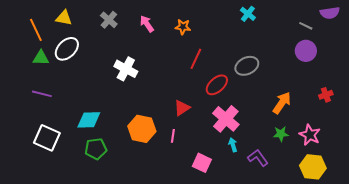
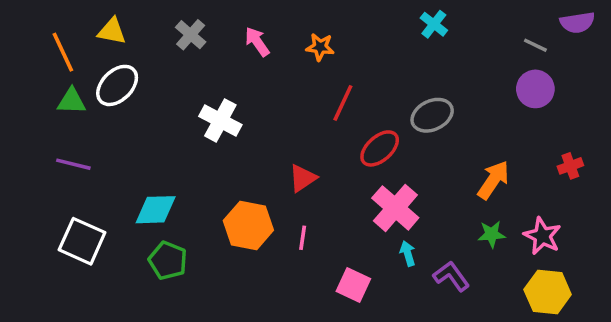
red triangle: (182, 108) -> (303, 178), moved
green pentagon: (96, 149) -> (168, 260), turned 30

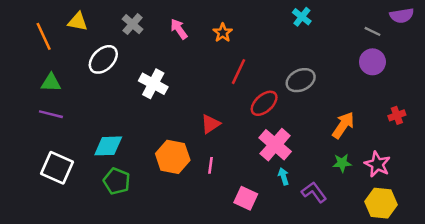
orange star: (320, 47) -> (223, 33), turned 30
white ellipse: (117, 85) -> (103, 59), moved
green triangle: (72, 101) -> (51, 83), moved

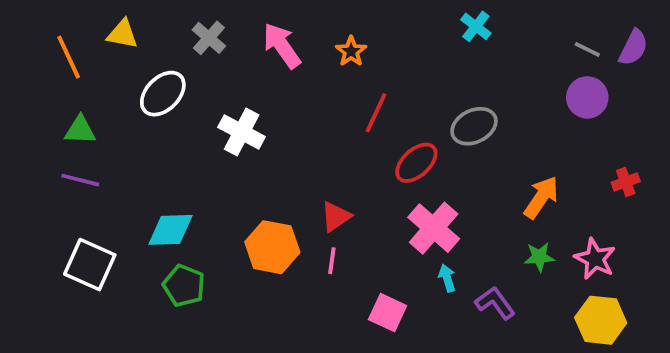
purple semicircle: (402, 16) -> (633, 47), moved, turned -55
pink arrow: (179, 29) -> (282, 46), size x1.4
red triangle: (210, 124) -> (336, 217), moved

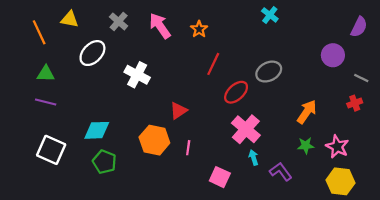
gray line: (587, 49) -> (361, 78), moved
red triangle: (336, 217) -> (178, 111), moved

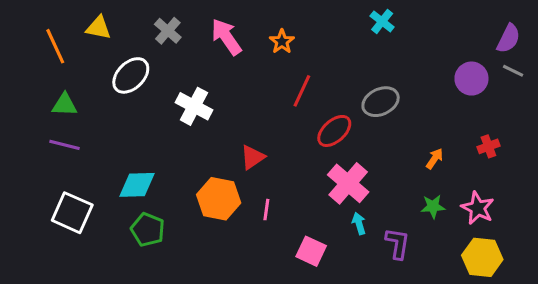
gray line: (361, 78) -> (513, 71), moved
red cross: (355, 103) -> (488, 146), moved
orange arrow: (307, 112) -> (434, 159), size x0.6
purple L-shape: (281, 172) -> (397, 243), turned 45

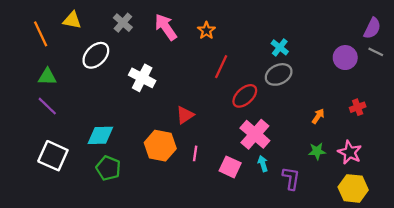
cyan cross: (382, 21) -> (280, 47), moved
purple line: (65, 145) -> (47, 106), turned 30
pink square: (311, 251) -> (230, 167), moved

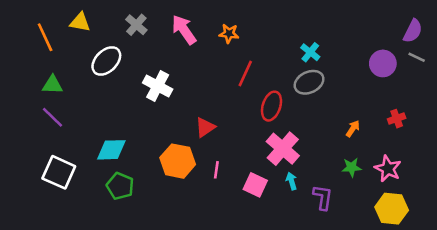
orange star: (206, 30) -> (229, 33), turned -30
red ellipse: (245, 96) -> (271, 106), turned -30

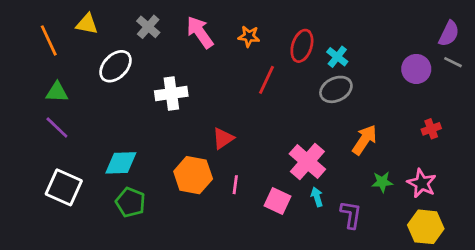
white cross: (158, 86) -> (171, 93), turned -36
red ellipse: (271, 106) -> (302, 46), moved
orange arrow: (353, 129) -> (365, 140), moved, size x1.6

